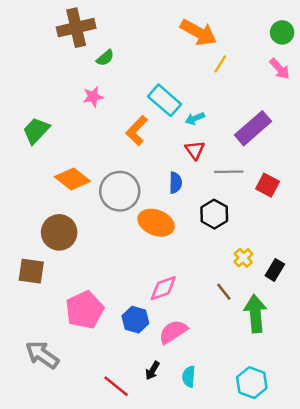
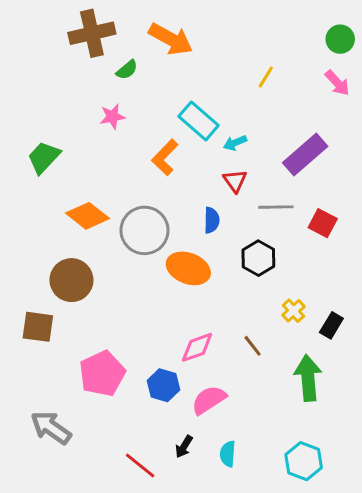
orange arrow: (198, 32) -> (171, 39), moved
brown line: (224, 292) -> (253, 346), moved

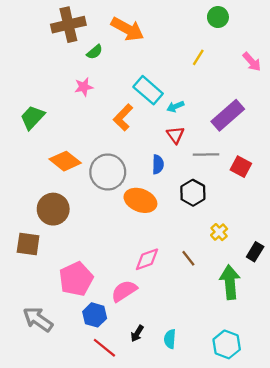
green circle: (340, 39) -> (218, 17), moved
black rectangle: (331, 325) -> (255, 252), moved
blue hexagon: (163, 385) -> (95, 315), moved
pink semicircle: (209, 400) -> (124, 291), moved

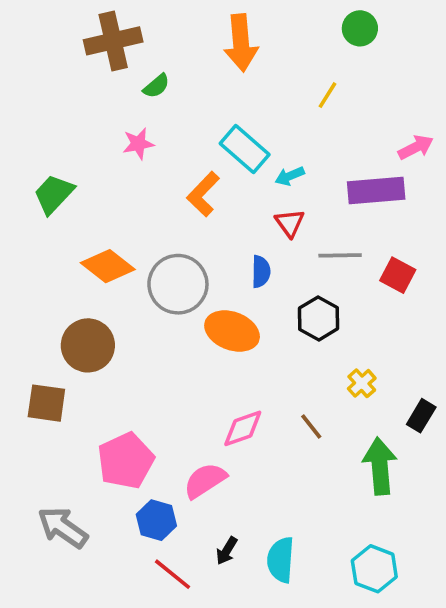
orange arrow: (127, 29) -> (241, 43), moved, turned 56
pink arrow: (252, 62) -> (416, 147), moved, turned -75
purple rectangle: (228, 115) -> (376, 191), turned 36
cyan semicircle: (170, 339) -> (281, 560), size x1.4

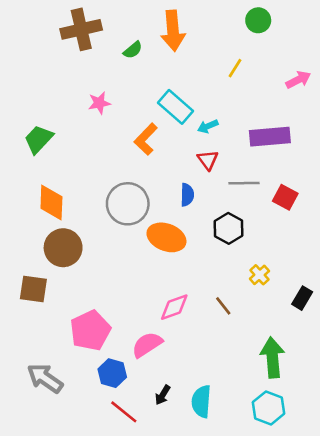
green semicircle: (156, 86) -> (133, 50), moved
pink arrow: (416, 147) -> (298, 80), moved
orange diamond: (108, 266) -> (51, 202), moved, turned 54
green arrow: (380, 466) -> (272, 358), moved

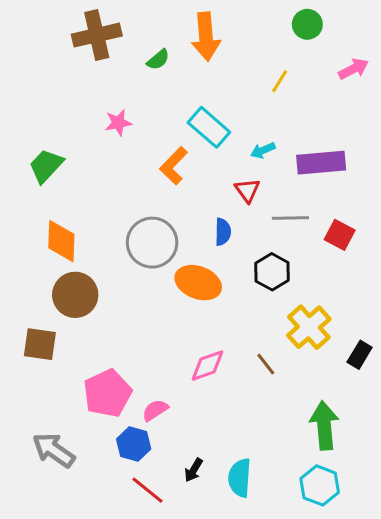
pink arrow: (298, 80) -> (353, 69), moved
cyan arrow: (208, 126) -> (263, 150), moved
yellow cross: (259, 275) -> (309, 327), size x1.8
pink semicircle: (147, 345) -> (155, 410), moved, size x0.7

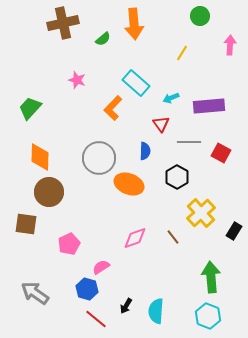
pink arrow: (353, 69) -> (230, 45), turned -60
pink star: (118, 123) -> (77, 80), turned 30
pink pentagon: (107, 393) -> (69, 244), moved, size x0.7

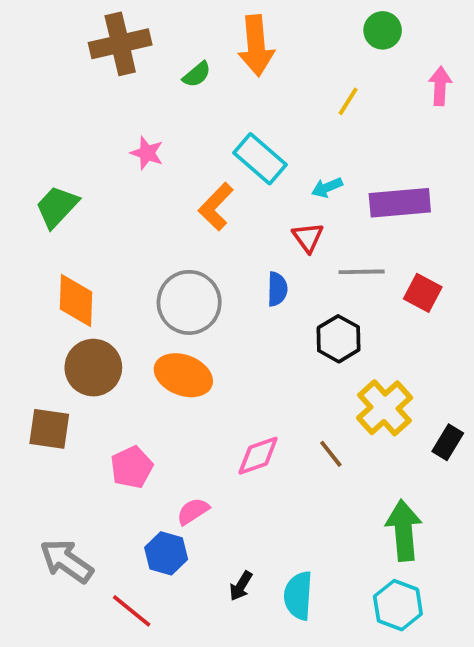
orange ellipse: (129, 184) -> (183, 375), moved
red line: (96, 319) -> (132, 611), moved

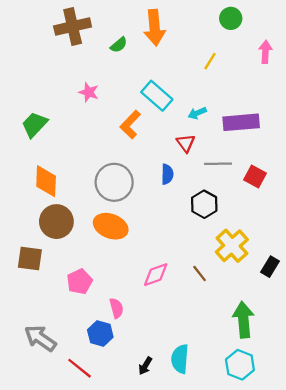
pink semicircle: (193, 511) -> (116, 308), turned 108
black arrow: (241, 586) -> (145, 366), moved

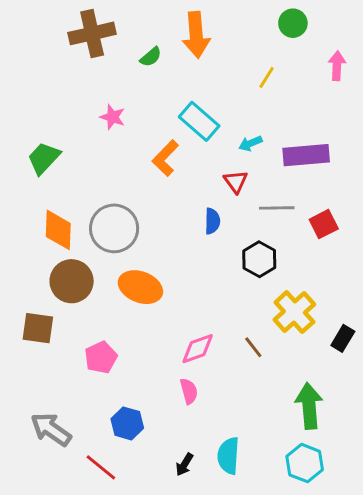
red square: (255, 177) -> (324, 224), turned 35
gray circle: (114, 182) -> (114, 228), moved
pink semicircle: (116, 308) -> (189, 391), moved

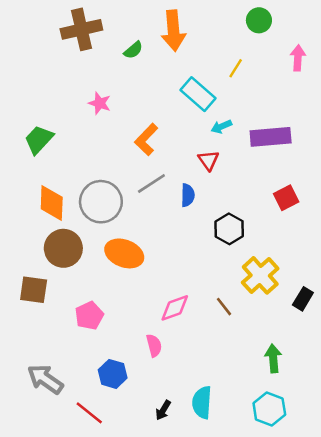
cyan rectangle: (199, 121) -> (198, 94), moved
gray line: (277, 208) -> (151, 184), moved, turned -32
pink semicircle: (189, 391) -> (154, 345), moved
green arrow: (309, 406) -> (273, 358), size x0.7

